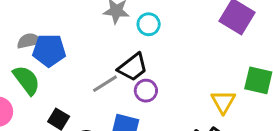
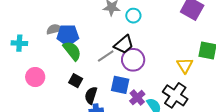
green semicircle: (27, 80) -> (72, 51), moved
purple circle: (146, 91) -> (133, 60), size x1.5

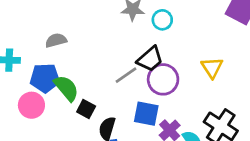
blue pentagon: (68, 35) -> (45, 78), moved
green semicircle: (72, 51) -> (66, 88), moved
yellow triangle: (185, 65) -> (212, 68), moved

